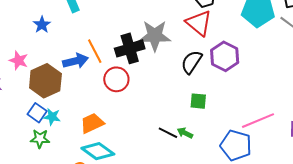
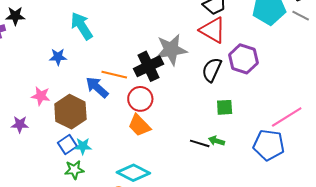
blue star: (42, 25) -> (58, 57), turned -30
orange line: (95, 51) -> (114, 75), turned -40
blue arrow: (76, 61) -> (97, 87), turned -115
blue square: (37, 113) -> (67, 144), turned 30
orange trapezoid: (92, 123) -> (139, 125), moved, turned -100

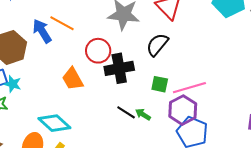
purple hexagon: (243, 59) -> (183, 110), moved
black cross: (148, 66) -> (119, 68), moved
red circle: (140, 99) -> (98, 51), moved
pink line: (287, 117) -> (189, 88), moved

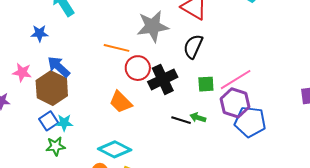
orange line: (62, 23) -> (117, 48), moved
blue arrow: (42, 31) -> (59, 67), moved

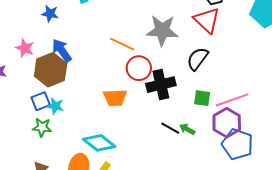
orange trapezoid: (121, 102) -> (115, 98), turned -60

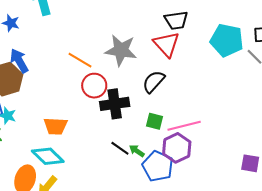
orange trapezoid: (115, 98) -> (56, 126), moved
blue pentagon: (237, 144) -> (158, 166), moved

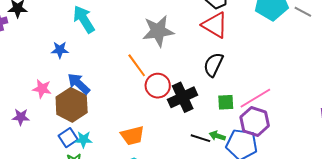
gray star: (121, 50) -> (158, 31), moved
orange line: (80, 60) -> (137, 65), turned 40

